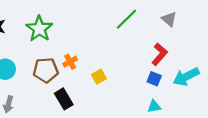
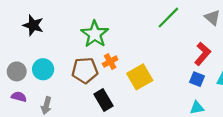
green star: (39, 29) -> (95, 34), moved
yellow square: (99, 77) -> (140, 77), size x1.6

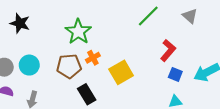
red L-shape: (202, 54) -> (168, 50), moved

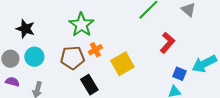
black star: (20, 23) -> (25, 29), moved
blue square: (175, 74) -> (179, 74), moved

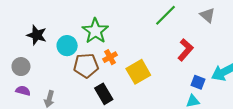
cyan circle: (34, 57) -> (67, 46), moved

